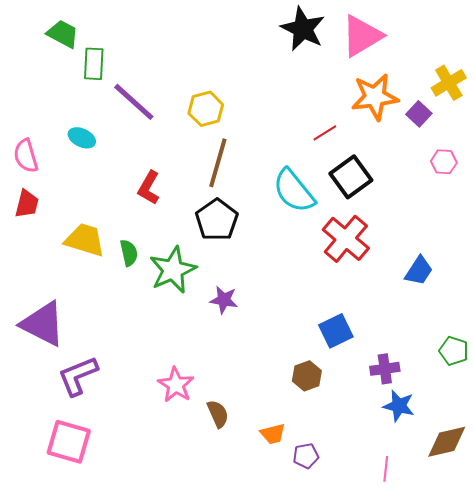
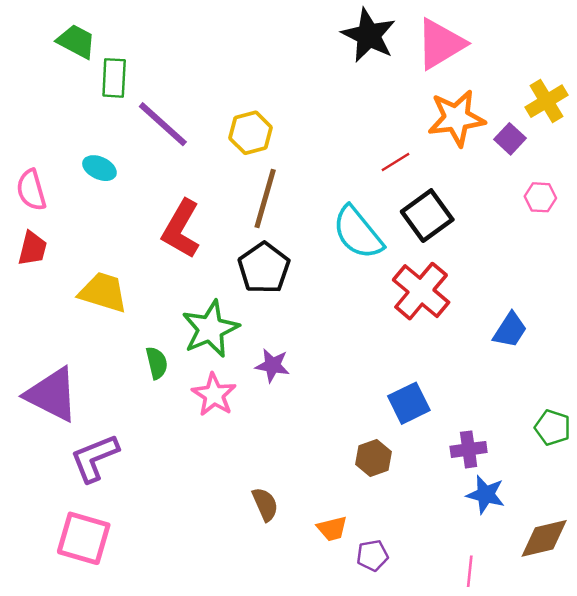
red L-shape: (149, 188) -> (181, 229), size x1.4
green semicircle: (129, 253) -> (157, 363), moved
pink star: (176, 385) -> (214, 395), moved

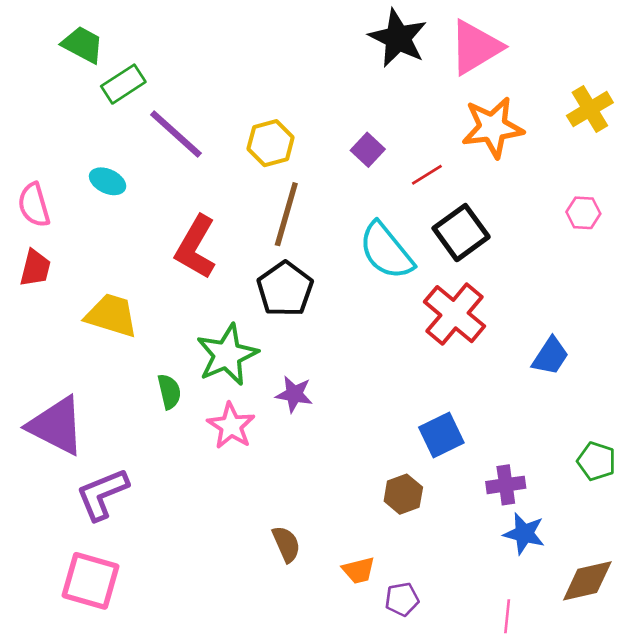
green rectangle: (114, 78) -> (123, 84), turned 54
purple square: (510, 139) -> (368, 150), moved

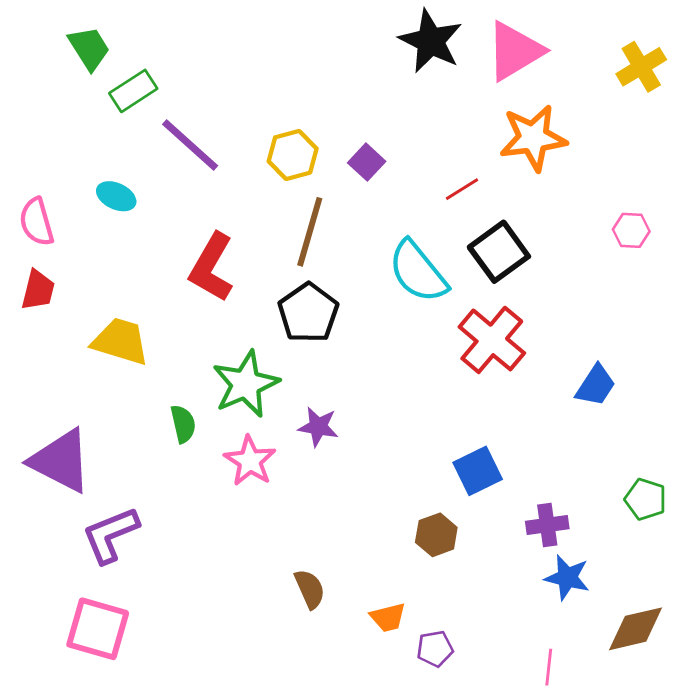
green trapezoid: (83, 45) -> (89, 48), turned 30
yellow cross: (590, 109) -> (641, 67), moved
purple square: (368, 150) -> (367, 162), moved

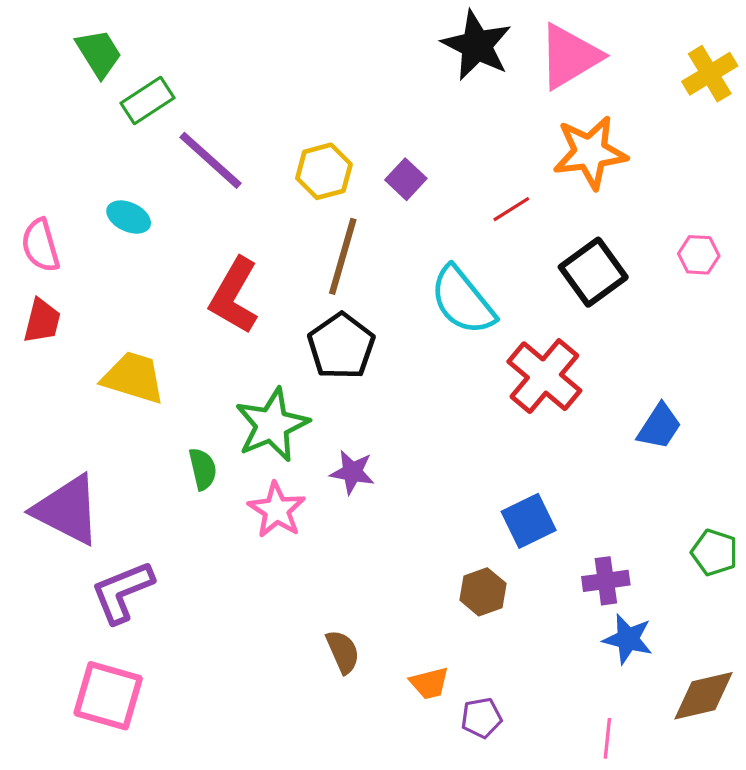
black square: (499, 252) -> (593, 272), moved

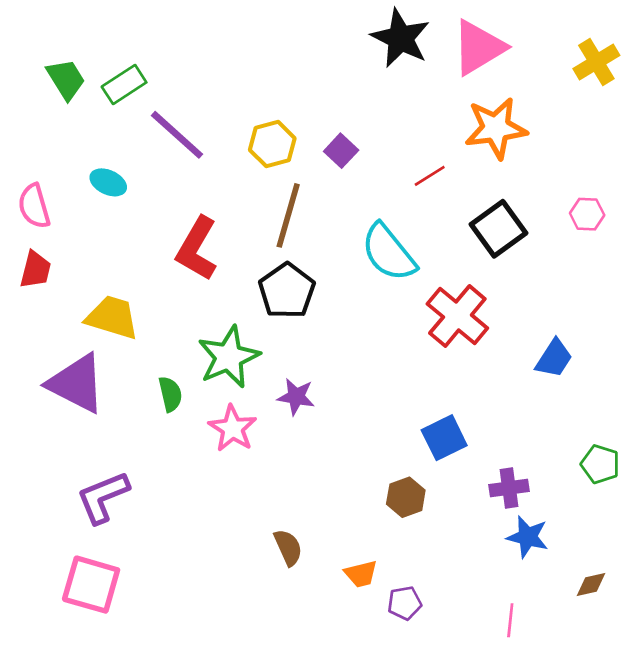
green trapezoid: (99, 53) -> (66, 79), moved
purple triangle: (67, 510) -> (76, 383), moved
brown diamond: (703, 696) -> (591, 585), size x0.6

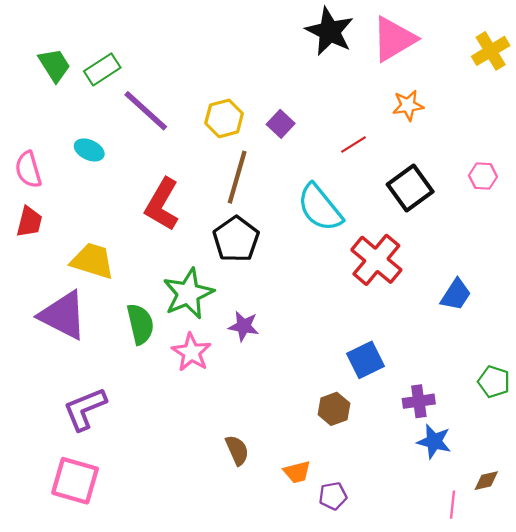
orange star: (496, 128) -> (408, 105), size x0.6
green semicircle: (170, 394) -> (140, 324), size x1.4
pink line: (510, 620) -> (453, 505), moved

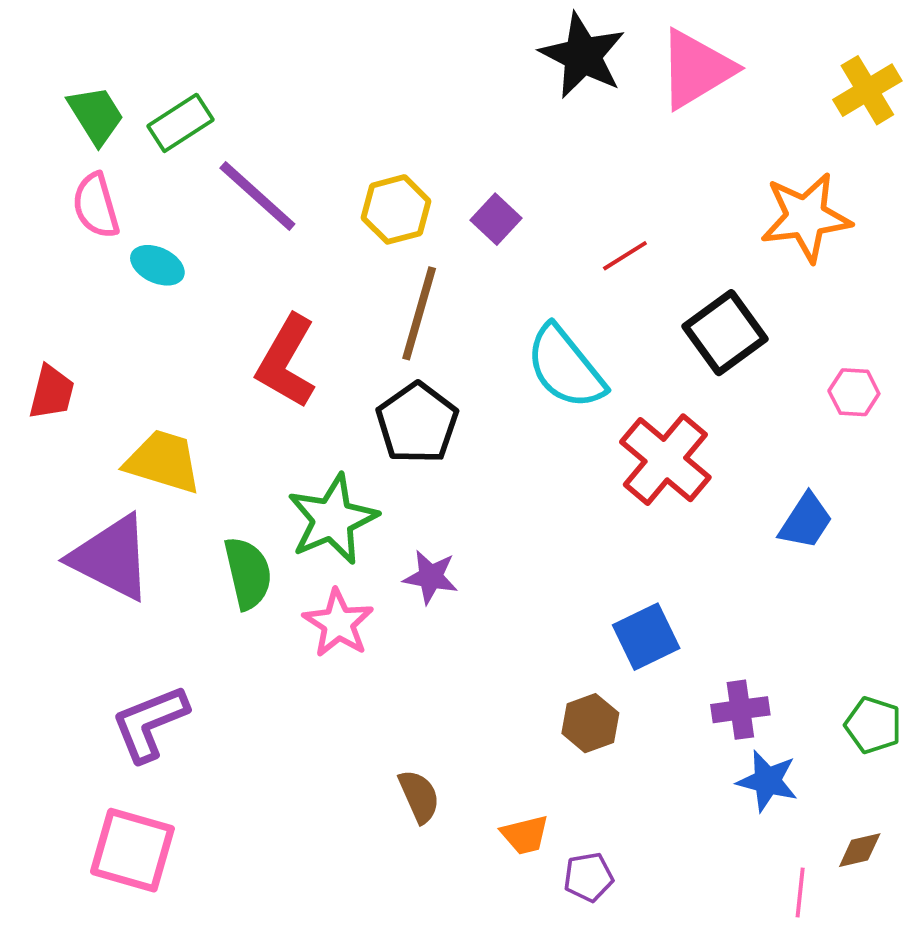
orange star: (408, 105) -> (806, 217), moved, size x1.6
pink semicircle: (28, 170) -> (96, 206), moved
pink hexagon: (483, 176) -> (854, 392), moved
green pentagon: (494, 382) -> (873, 725), moved

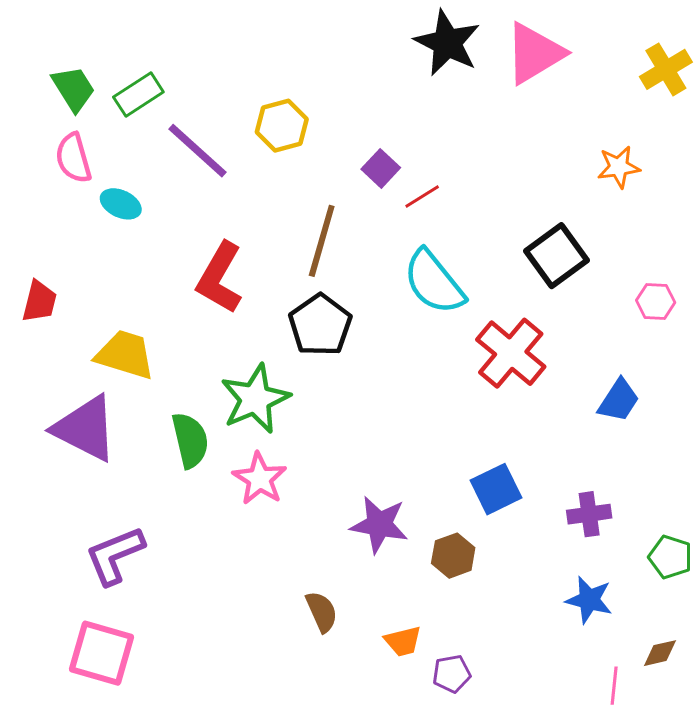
yellow hexagon: (396, 209) -> (282, 126), moved
orange star: (806, 217) -> (619, 167), size x0.6
red line: (625, 256) -> (422, 197), moved
purple star: (431, 577) -> (379, 525), moved, size x1.4
purple cross: (740, 710) -> (589, 514), moved

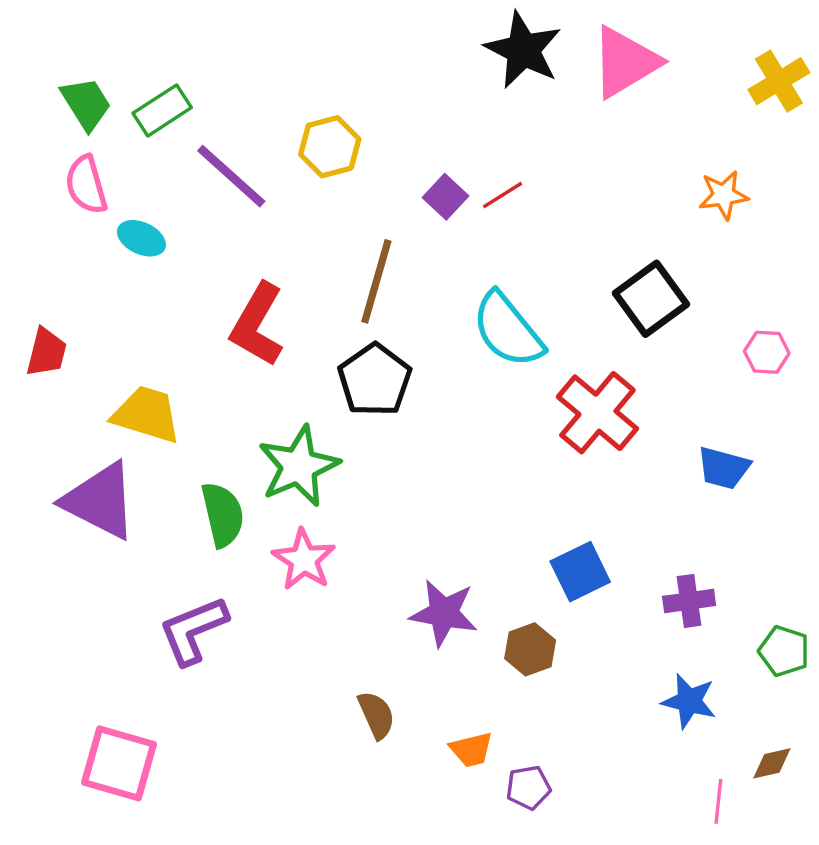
red line: (422, 197) -> (502, 195), moved
blue trapezoid: (619, 400) -> (724, 468), turned 72
purple L-shape: (115, 556) -> (193, 630), moved

